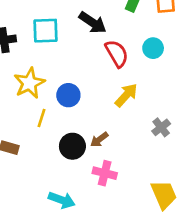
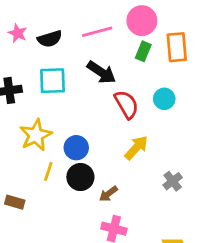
black circle: (72, 146) -> (80, 177), moved

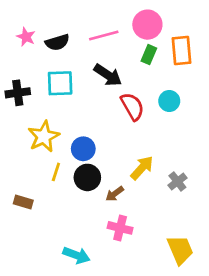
yellow arrow: (136, 148) -> (142, 168), moved

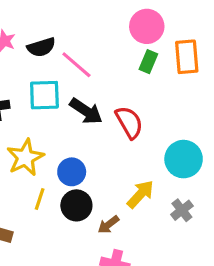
pink line: (104, 35) -> (76, 65), moved, turned 56
black arrow: (108, 75) -> (86, 111), moved
cyan circle: (169, 101) -> (184, 159), moved, size x1.5

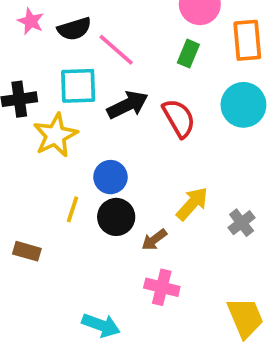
green rectangle: (148, 62) -> (188, 54), moved
black arrow: (86, 111) -> (128, 105), turned -60
yellow star: (25, 157) -> (55, 135), moved
cyan circle: (184, 159) -> (243, 105), moved

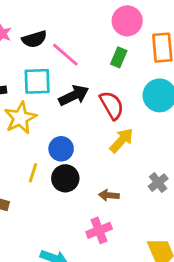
yellow arrow: (192, 204) -> (122, 140), moved
brown arrow: (154, 240) -> (109, 195), moved, turned 42
pink cross: (162, 287) -> (99, 230), turned -35

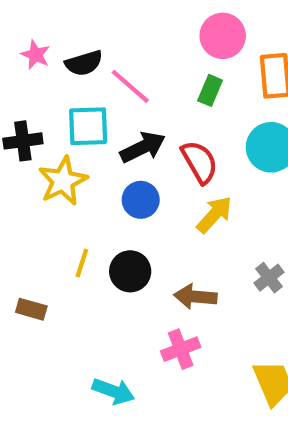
blue circle: (61, 149) -> (141, 200), moved
brown arrow: (109, 195) -> (195, 297), size x1.4

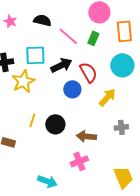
black semicircle: (84, 63) -> (42, 20), moved, turned -150
pink line: (130, 86) -> (68, 36), moved
blue circle: (141, 200) -> (72, 89), moved
yellow arrow: (214, 215) -> (107, 97), moved
gray cross: (269, 278) -> (121, 127), turned 32

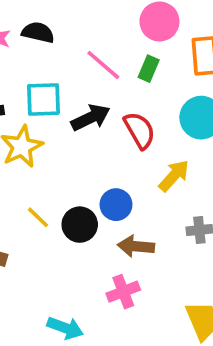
black semicircle: (42, 20) -> (38, 32), moved
blue circle: (72, 89) -> (116, 205), moved
yellow line: (32, 120) -> (38, 217), turned -64

